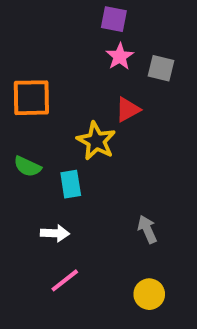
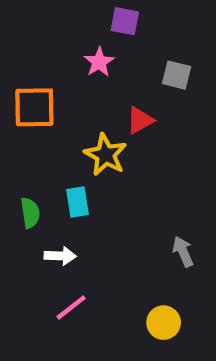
pink star: (120, 56) -> (99, 62), moved
green semicircle: (27, 166) -> (30, 213), moved, turned -124
gray arrow: (147, 229) -> (183, 252), moved

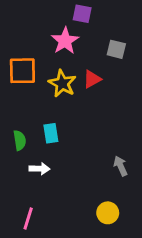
pink star: (99, 62) -> (65, 41), size x1.4
yellow star: (105, 155) -> (62, 83), moved
pink line: (71, 308) -> (28, 219), moved, turned -35

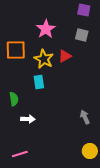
purple square: (82, 14) -> (84, 10), moved
cyan rectangle: (51, 133) -> (39, 82), moved
yellow circle: (108, 213) -> (90, 151), moved
pink line: (28, 219) -> (20, 154), turned 56

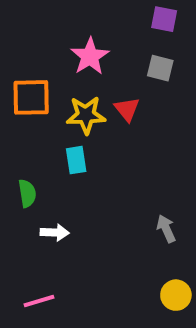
red triangle: (65, 56) -> (127, 109), turned -40
yellow star: (44, 59) -> (86, 115), turned -30

